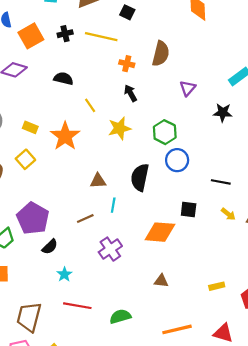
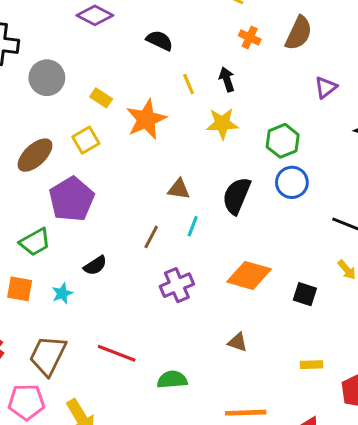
black arrow: (130, 93) -> (227, 79), moved
black square: (189, 209) -> (305, 294), moved
purple pentagon: (33, 218) -> (72, 199), moved
brown line: (85, 219) -> (151, 237), turned -49
cyan star: (64, 274) -> (62, 293), moved

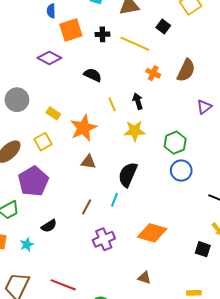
brown triangle: (179, 189) -> (88, 162), moved
black semicircle: (237, 196) -> (128, 175), moved
black square: (305, 294) -> (203, 249), moved

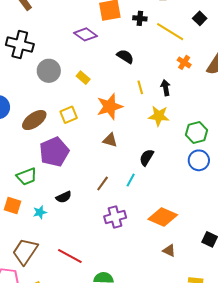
yellow rectangle: (53, 113) -> (83, 78), moved
black semicircle: (128, 175) -> (147, 157), size x0.7
brown triangle: (144, 278) -> (169, 251), moved

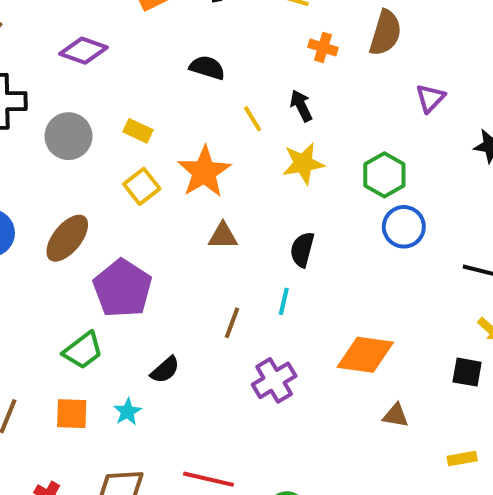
purple diamond: (85, 34) -> (84, 51), moved
yellow square: (69, 115) -> (142, 186), moved

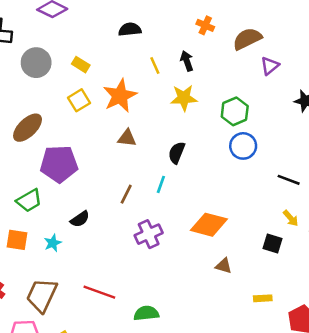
brown semicircle: (385, 33) -> (247, 39), moved, turned -140
black semicircle: (207, 68) -> (130, 29), turned -30
purple pentagon: (122, 288) -> (59, 164), turned 30

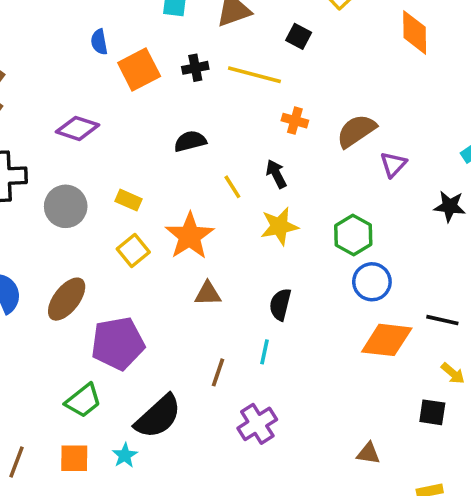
black semicircle: (80, 219) -> (158, 417), size x1.8
orange diamond: (209, 225) -> (387, 340), moved

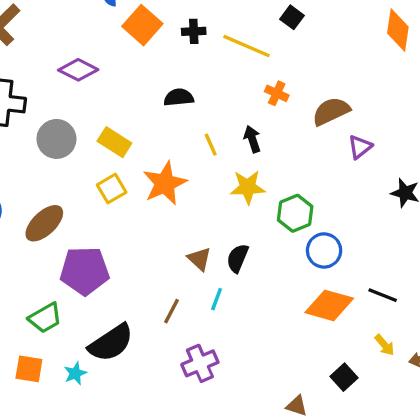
orange square: (139, 70) -> (142, 25), turned -30
yellow rectangle: (129, 200) -> (114, 142), size x1.4
green hexagon: (353, 235) -> (295, 213), moved
brown triangle: (208, 294) -> (199, 259), moved, turned 35
black square: (432, 412) -> (344, 377), moved, turned 30

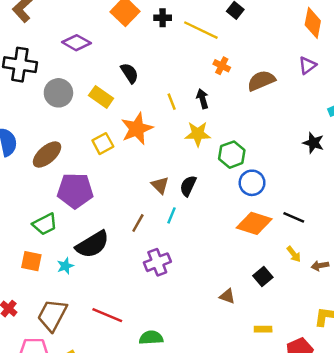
black semicircle: (179, 97) -> (130, 73), moved, turned 60
purple triangle: (360, 147) -> (308, 65), moved
yellow square: (112, 189) -> (103, 144), moved

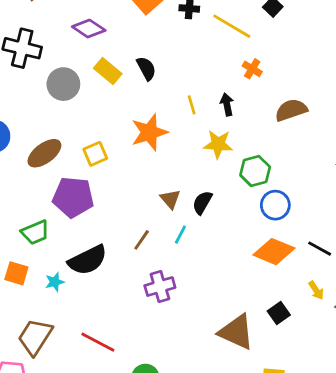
brown semicircle: (261, 81) -> (291, 110), moved
yellow rectangle: (101, 97) -> (108, 71), moved
yellow square: (103, 144) -> (95, 154), moved
brown triangle: (227, 296) -> (236, 332), size x2.0

